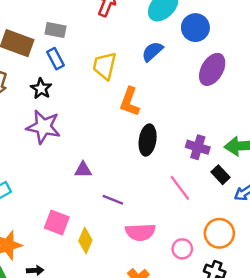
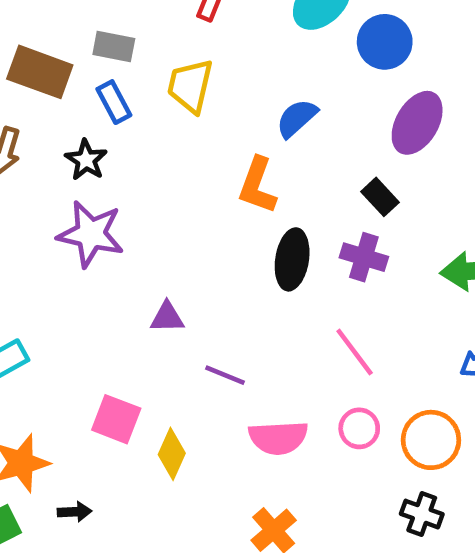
blue semicircle: (152, 51) -> (297, 118), moved
yellow trapezoid: (105, 66) -> (190, 86), moved
purple cross: (198, 147) -> (364, 257), moved
black rectangle: (221, 175) -> (380, 197), moved
pink circle: (182, 249) -> (359, 428), moved

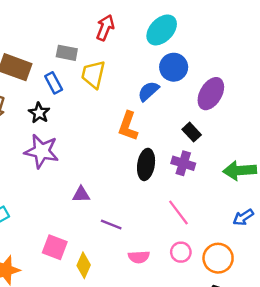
blue circle: (385, 42) -> (174, 67), moved
gray rectangle: (114, 46) -> (67, 53), moved
pink semicircle: (278, 438) -> (139, 257), size x0.7

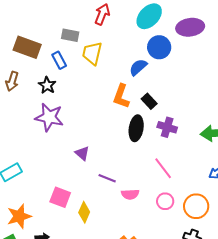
purple ellipse: (211, 94) -> (190, 27), moved, turned 52
black rectangle: (192, 132) -> (149, 101), moved
purple triangle: (81, 194) -> (82, 153), turned 42
pink semicircle: (139, 257) -> (130, 194), moved

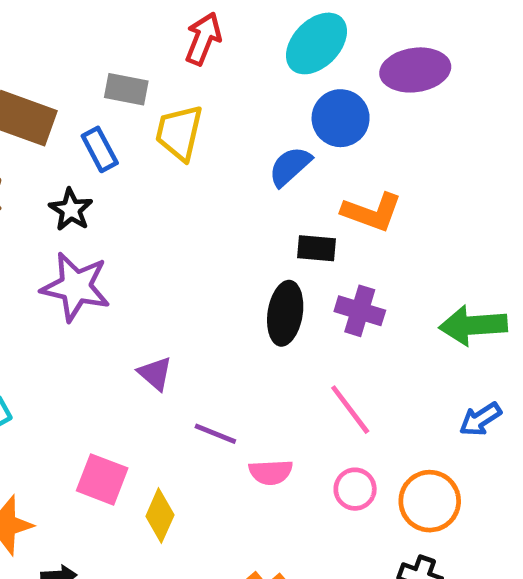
orange L-shape: (121, 96) -> (372, 212), moved, turned -90
black rectangle: (149, 101) -> (316, 248), turned -42

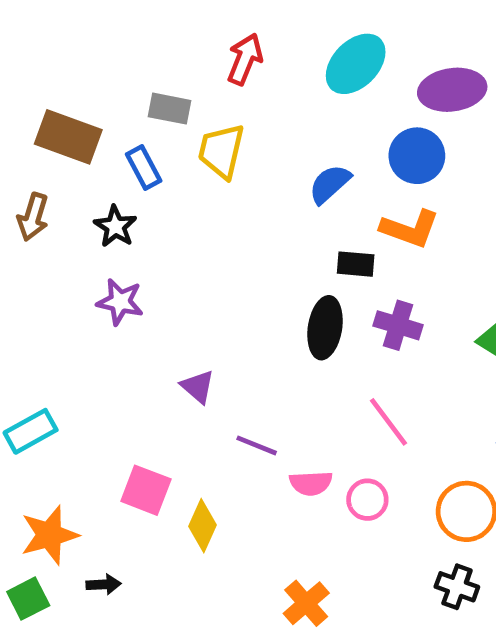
blue circle: (341, 118) -> (417, 156), moved
purple star: (76, 287) -> (120, 302), size x0.7
pink circle: (355, 489) -> (367, 500), moved

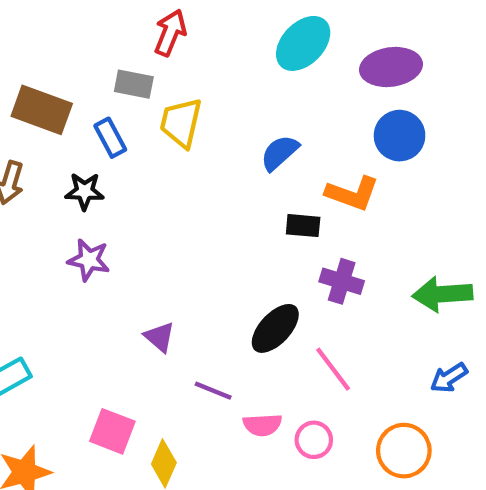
red arrow: (245, 59) -> (170, 33), moved
blue circle: (417, 156) -> (400, 136), moved
black star: (115, 226) -> (85, 191), turned -30
black ellipse: (325, 328) -> (275, 328), moved, turned 34

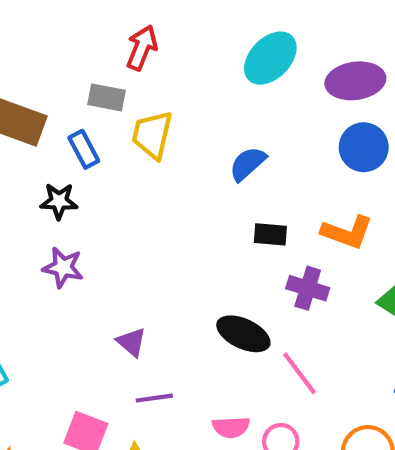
orange L-shape: (352, 193) -> (347, 232), moved
black ellipse: (275, 328) -> (243, 334), turned 72
purple line: (213, 391) -> (154, 398), moved, turned -30

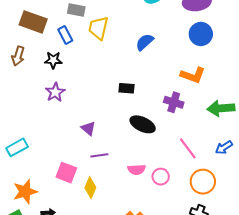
black rectangle: (270, 234) -> (127, 88), moved
purple star: (63, 267) -> (55, 92), turned 30
pink line: (299, 373) -> (188, 148), moved

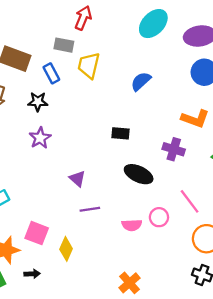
pink square: (66, 173) -> (37, 233), moved
pink circle: (161, 177) -> (159, 217), moved
yellow diamond: (90, 188) -> (66, 249), moved

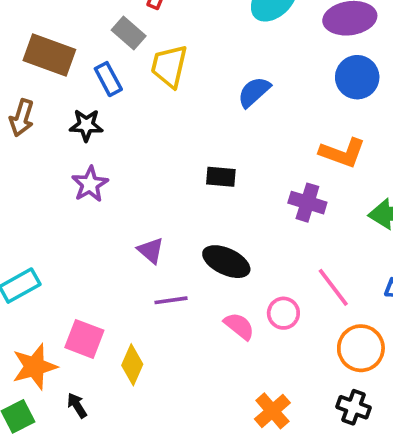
gray rectangle: (64, 45) -> (129, 33), turned 30
black ellipse: (139, 174) -> (226, 262), moved
pink semicircle: (132, 225) -> (239, 326), turned -138
black arrow: (32, 274) -> (77, 405), turned -119
orange cross: (130, 283) -> (272, 411), moved

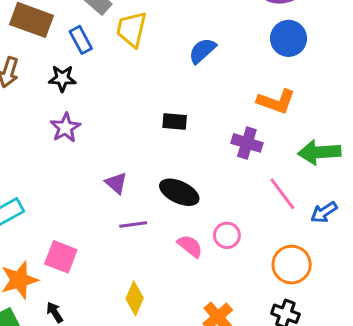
pink line: (333, 287) -> (282, 194), moved
yellow diamond: (132, 365) -> (135, 298), moved

